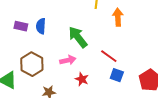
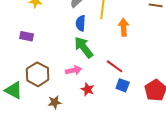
blue semicircle: (41, 26) -> (81, 23), moved

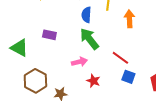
purple rectangle: (27, 36) -> (49, 35), moved
brown hexagon: (38, 74) -> (35, 81), moved
green triangle: (14, 90) -> (19, 48), moved

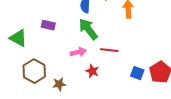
red line: (120, 58) -> (109, 50), moved, turned -30
blue square: (128, 77) -> (137, 73), moved

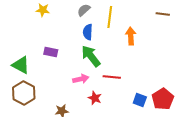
brown hexagon: (34, 71) -> (24, 93), moved

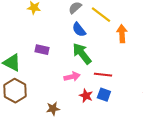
yellow line: (110, 17) -> (101, 15), turned -60
blue semicircle: (88, 32) -> (79, 30), turned -42
blue square: (140, 100) -> (104, 95), moved

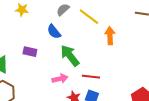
blue semicircle: (79, 30) -> (54, 32), moved

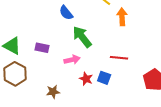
purple rectangle: (30, 52) -> (42, 48), moved
red line: (91, 77) -> (119, 58), moved

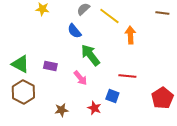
pink arrow: (72, 60) -> (80, 78), turned 63
red star: (86, 79) -> (94, 108), moved

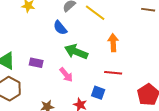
orange arrow: (130, 35) -> (113, 43), moved
green arrow: (90, 55) -> (76, 52), turned -30

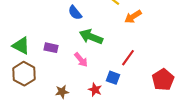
orange arrow: (113, 43) -> (133, 17), moved, turned -120
red line: (113, 73) -> (128, 58), turned -60

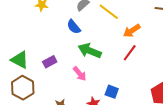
purple rectangle: (51, 48) -> (50, 62), turned -40
red line: (128, 58) -> (130, 53), moved

